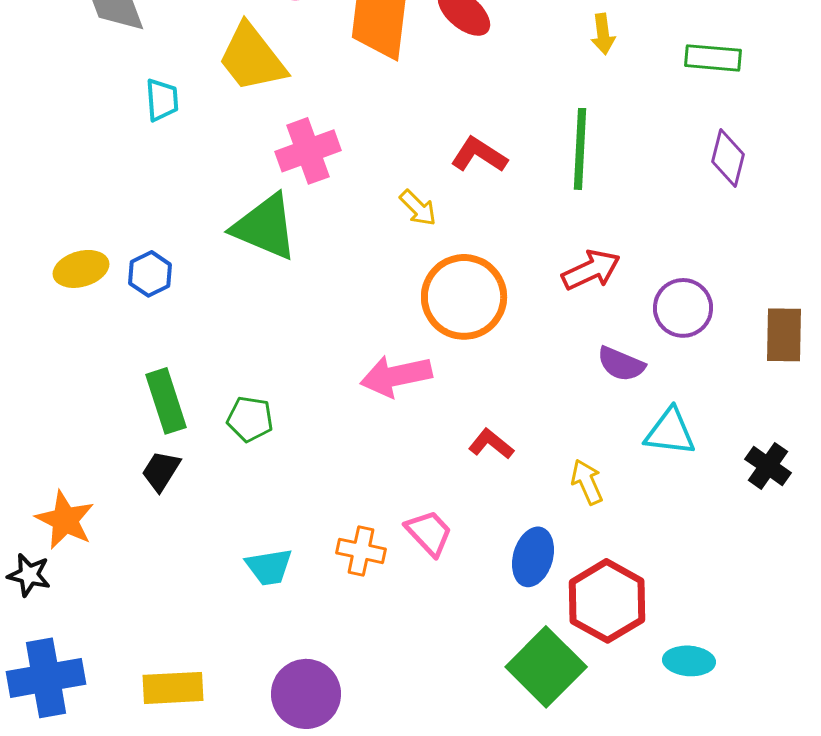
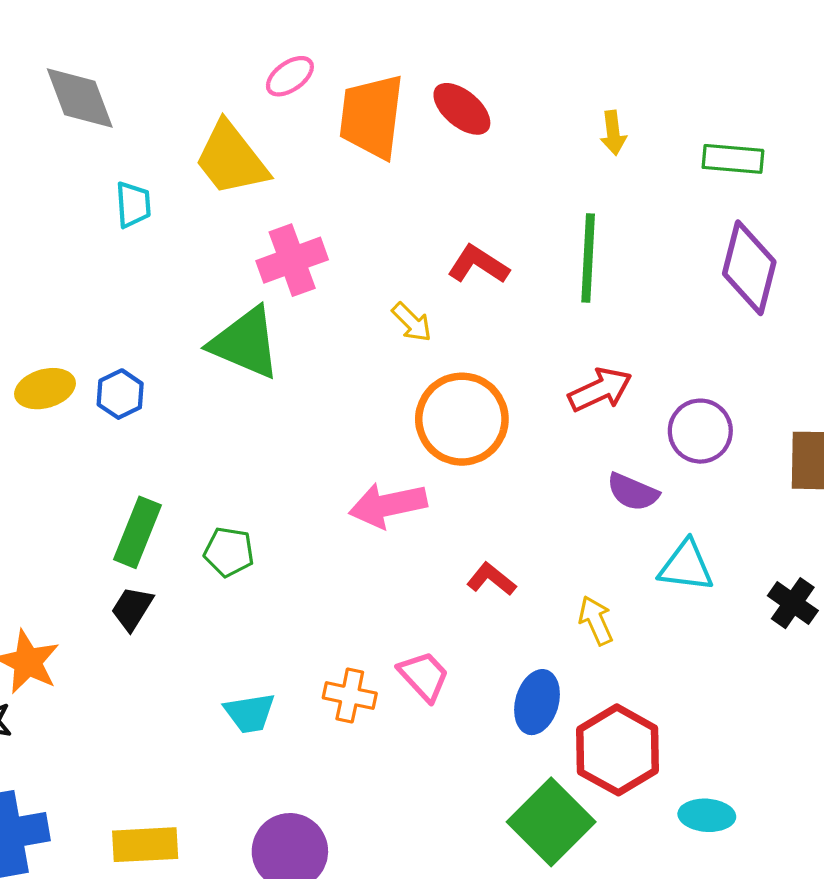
purple diamond: (728, 158) -> (749, 268), size x1.5
green rectangle: (166, 401) -> (138, 532), turned 40

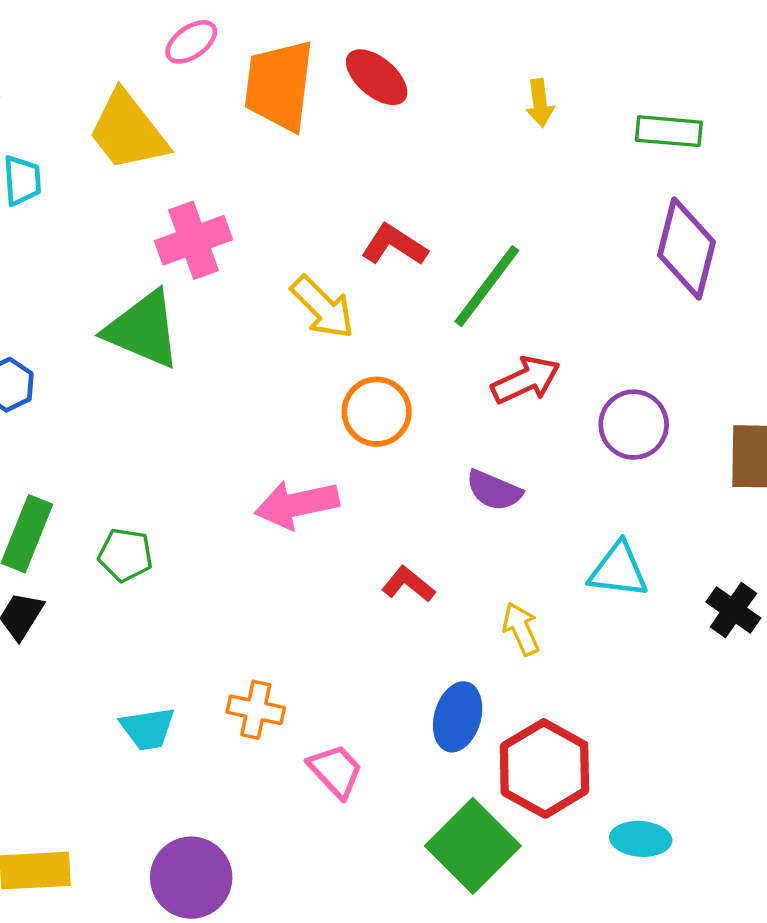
green line: (588, 258) -> (487, 286), moved, turned 34
yellow arrow: (412, 322) -> (323, 307), size x1.5
orange circle: (462, 419) -> (377, 412), size x0.7
purple semicircle: (633, 492) -> (494, 490), moved
pink trapezoid: (424, 676) -> (336, 771), moved

